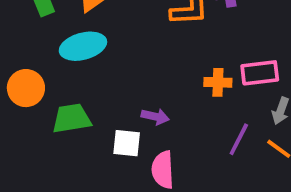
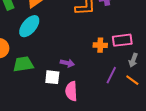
cyan ellipse: (83, 46) -> (29, 26), turned -35

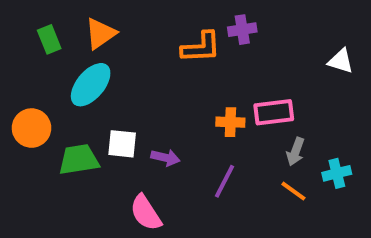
purple line: (111, 75) -> (225, 181), moved
white square: (52, 77) -> (122, 144), moved
pink semicircle: (71, 91) -> (146, 213), moved, turned -30

